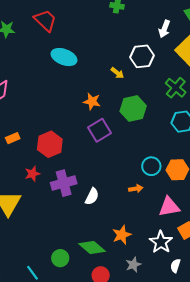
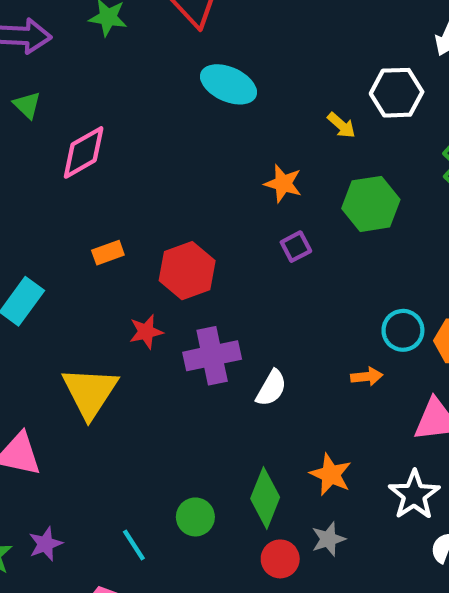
purple square: (100, 130) -> (296, 247), size x0.6
orange star: (122, 235) -> (331, 474), turned -30
green diamond: (92, 247) -> (265, 498), turned 68
gray star: (133, 265) -> (328, 539), moved

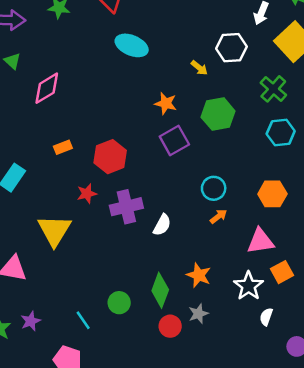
purple square: (296, 247) -> (174, 141), size x1.6
cyan circle: (403, 330) -> (214, 188), moved
orange arrow: (367, 376) -> (218, 216), turned -30

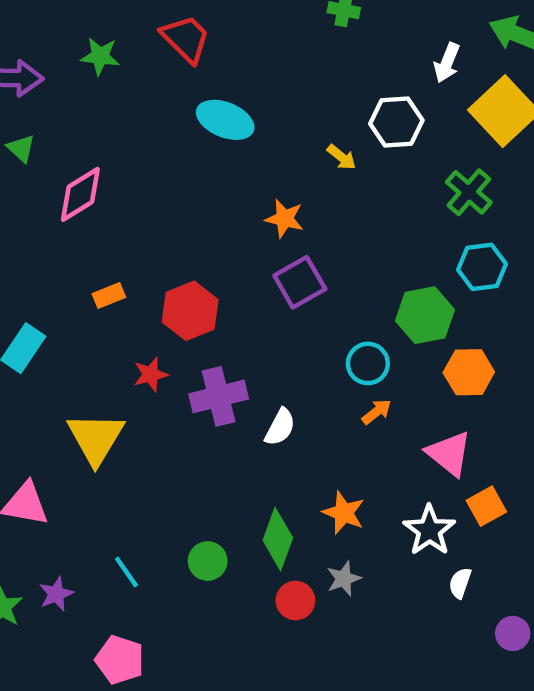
green hexagon: (218, 114) -> (425, 315), moved
pink triangle: (260, 241) -> (449, 453), turned 48
cyan line: (83, 320) -> (126, 572), moved

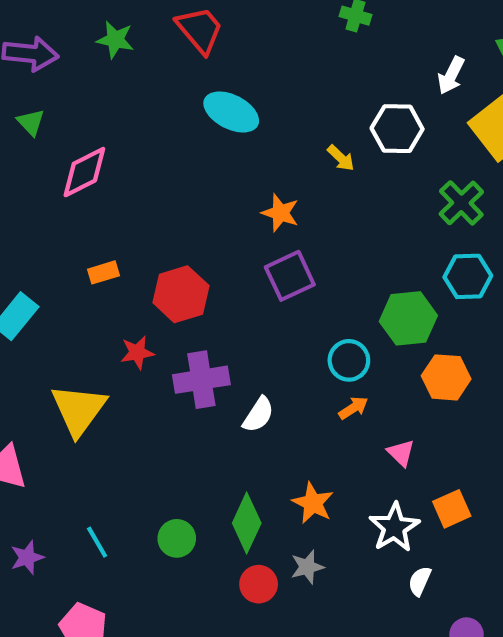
pink triangle: (449, 453) -> (401, 453), moved, size x0.6

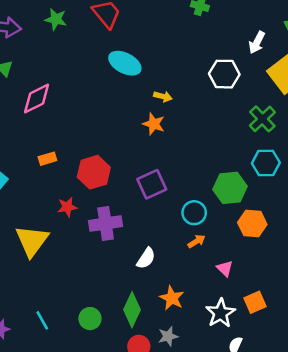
yellow arrow: (341, 158) -> (163, 96), moved, turned -30
purple square: (290, 276) -> (152, 184), moved
white semicircle: (258, 415) -> (146, 258), moved

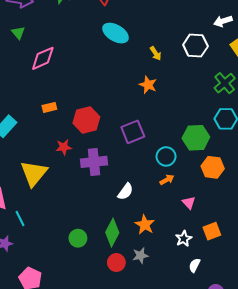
white arrow: (257, 42) -> (223, 21), turned 42
yellow arrow: (163, 96) -> (156, 53), moved, turned 40
orange star: (154, 124) -> (148, 85), moved
white star: (221, 313) -> (184, 239), size x0.7
cyan line: (42, 320) -> (20, 218), moved

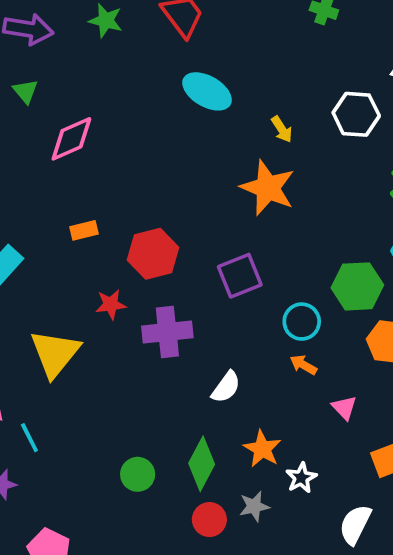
orange star: (148, 85) -> (268, 188), size x1.6
orange arrow: (167, 180) -> (303, 365), turned -120
white star: (184, 239) -> (301, 478), moved
white semicircle: (195, 265) -> (355, 524), size x1.5

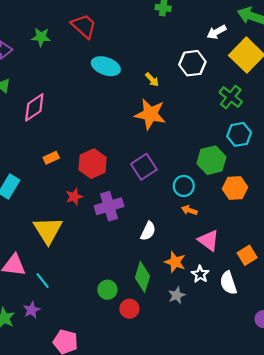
pink triangle: (344, 408) -> (209, 240), moved, size x1.5
red circle: (209, 520) -> (129, 309), moved
white semicircle: (355, 524) -> (228, 283), moved, turned -35

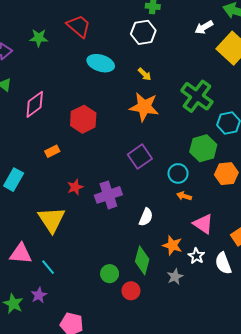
white hexagon: (192, 63) -> (143, 32), moved
green cross: (231, 97) -> (197, 96), moved, size x1.4
red hexagon: (93, 164) -> (83, 119), moved

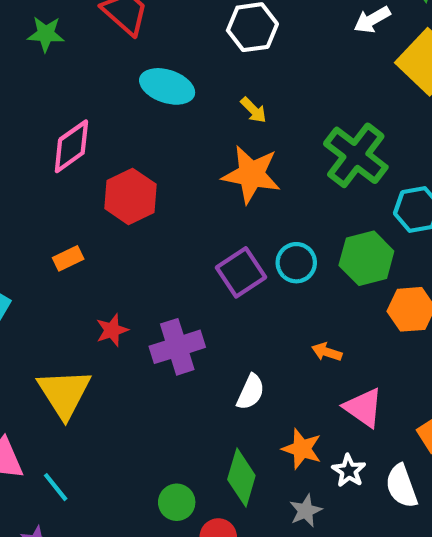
pink diamond: (35, 104) -> (71, 146), moved
cyan circle: (178, 173) -> (296, 263), moved

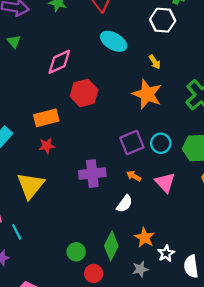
orange rectangle: (68, 258) -> (46, 118), size x1.6
red star: (112, 330) -> (47, 146), moved
orange arrow: (327, 352) -> (134, 176), moved
pink triangle: (363, 408) -> (165, 182), moved

